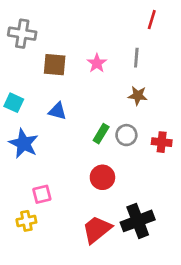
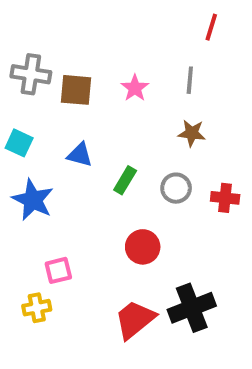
gray cross: (22, 34) -> (31, 74), moved
green rectangle: (101, 134) -> (125, 180), moved

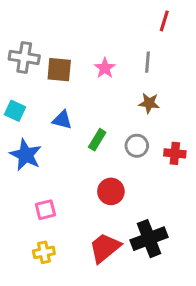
yellow cross: (37, 308) -> (44, 252), moved

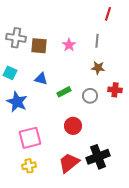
green rectangle: (97, 140) -> (64, 92), turned 32
red cross: (175, 153) -> (115, 90), moved
pink square: (45, 210) -> (30, 138), size x1.6

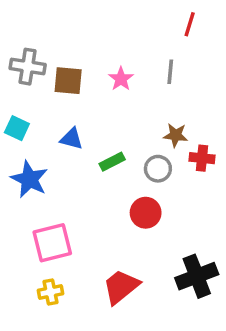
brown star: (98, 68) -> (176, 135), moved
red circle: (73, 126) -> (146, 213), moved
black cross: (98, 157) -> (197, 276), moved

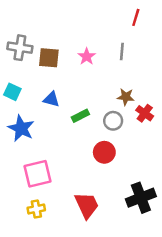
red cross: (202, 158) -> (145, 113), turned 30
red trapezoid: (121, 287) -> (87, 205), turned 104

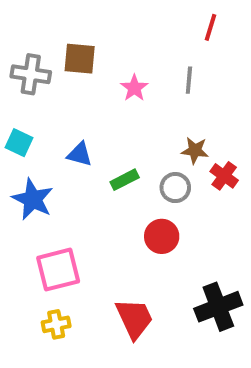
brown square: (49, 58) -> (80, 59), moved

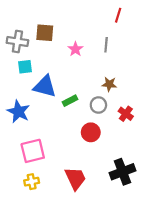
cyan square: (19, 143) -> (25, 67), moved, turned -32
blue triangle: (80, 154) -> (45, 86), size x1.6
red cross: (224, 176) -> (126, 114), moved

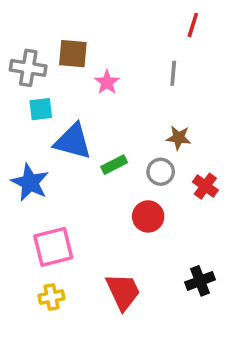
pink star: (75, 49) -> (107, 82), moved
black cross: (122, 172) -> (200, 281), size x0.7

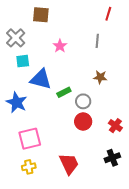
brown square: (73, 54) -> (41, 15), moved
gray cross: (28, 68) -> (16, 38), turned 36
gray circle: (161, 172) -> (83, 101), moved
red cross: (205, 186) -> (115, 126), moved

